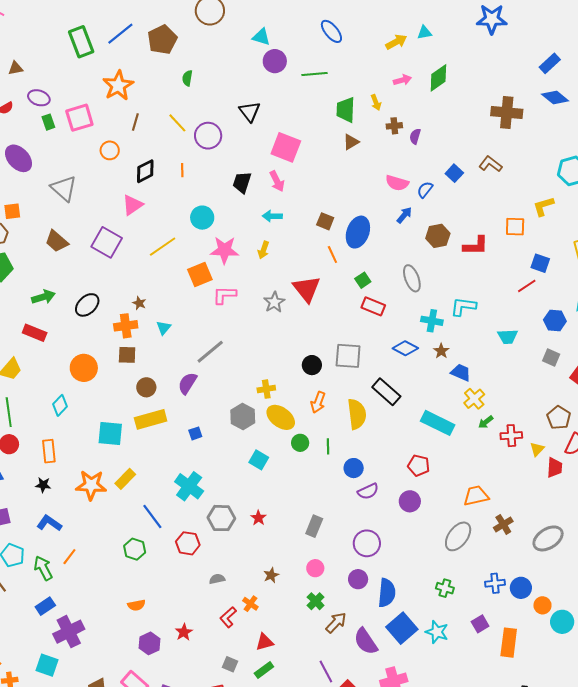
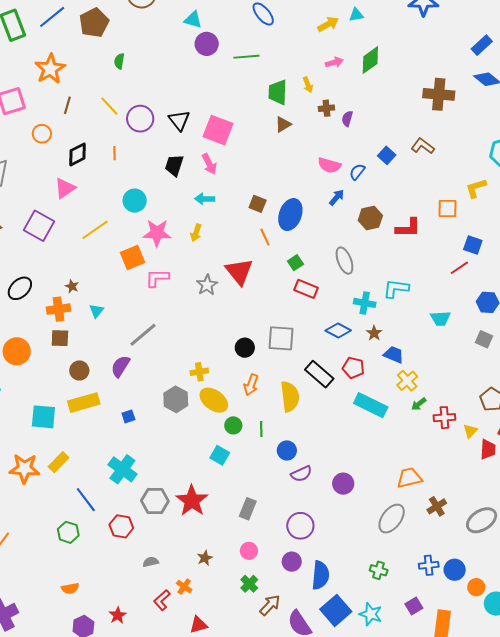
black triangle: (250, 112) -> (179, 120), moved
cyan square: (259, 460) -> (220, 455), moved
red pentagon: (419, 466) -> (353, 368), moved
red star: (258, 518) -> (192, 501), size x2.0

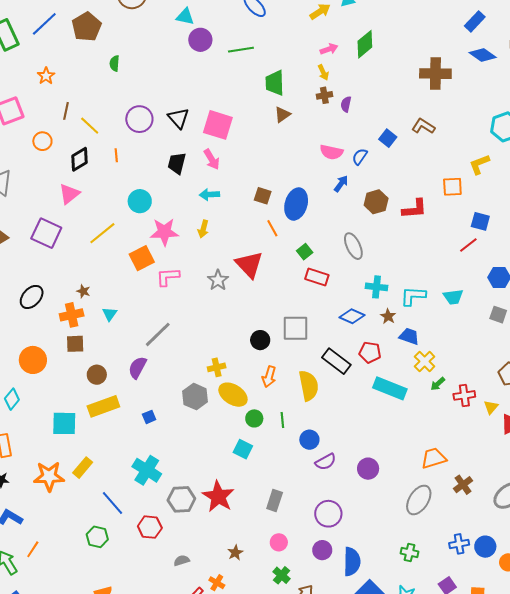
orange star: (50, 69) -> (46, 76), size x0.6
yellow arrow: (308, 85) -> (323, 72), moved
yellow line: (109, 106) -> (90, 126), moved
cyan L-shape: (396, 289) -> (413, 296), moved

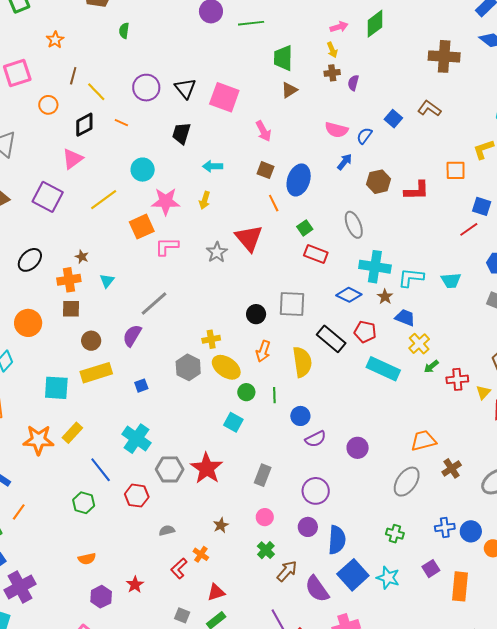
orange line: (116, 155) -> (121, 123), turned -64
pink arrow: (212, 159) -> (263, 131), moved
cyan cross: (377, 287) -> (375, 267), size x1.4

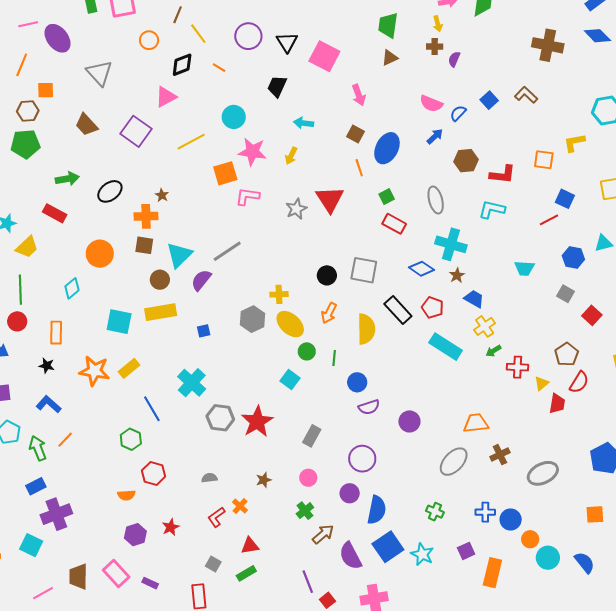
cyan L-shape: (411, 278) -> (492, 209), moved
cyan triangle: (107, 281) -> (179, 255), moved, size x1.8
red hexagon: (137, 496) -> (154, 474), moved

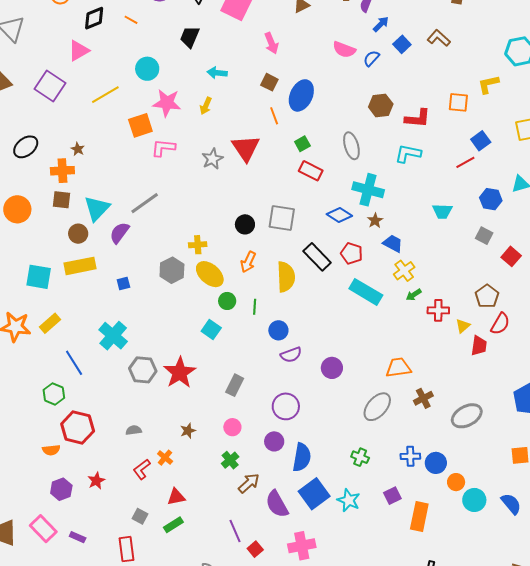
blue arrow: (435, 136) -> (381, 24), moved
blue square: (565, 199) -> (481, 141), turned 30
red hexagon: (154, 474) -> (78, 428), size x1.4

